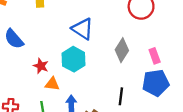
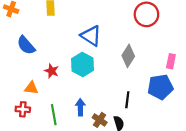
pink rectangle: (155, 56) -> (171, 61), moved, turned 32
orange triangle: (52, 84) -> (31, 88), moved

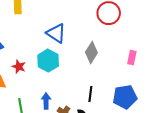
blue pentagon: (160, 87) -> (125, 97), moved

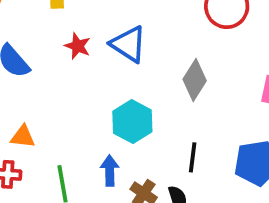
cyan hexagon: (48, 61) -> (132, 122), moved
red star: (19, 67) -> (78, 46), moved

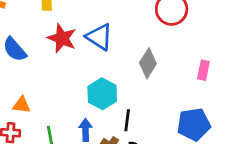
red star: (78, 46) -> (62, 38), size x1.5
black line: (193, 157) -> (127, 120), moved

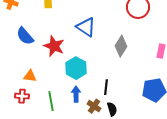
red star: (62, 38) -> (54, 46), moved
cyan hexagon: (102, 94) -> (76, 68), moved

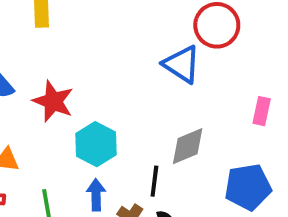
blue triangle: (86, 27) -> (182, 64), moved
gray diamond: (121, 46) -> (188, 146), moved, turned 35

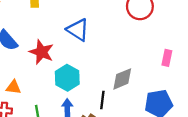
blue triangle: (182, 64) -> (78, 30), moved

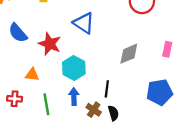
gray diamond: (122, 79) -> (129, 54), moved
orange triangle: (13, 87) -> (32, 75), moved

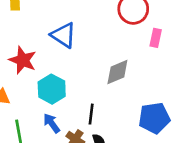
pink rectangle: (167, 49) -> (156, 38), moved
blue arrow: (74, 97) -> (52, 123), turned -35

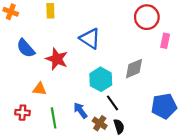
cyan hexagon: (52, 89) -> (101, 79), moved
black line: (91, 114) -> (113, 103), turned -42

